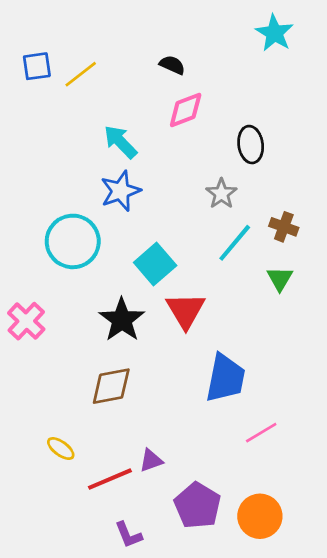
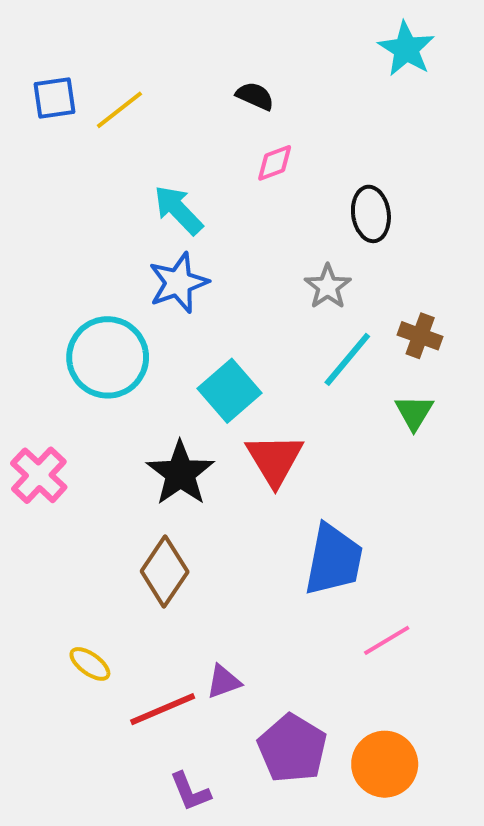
pink diamond: (186, 110) -> (275, 163), size x0.7
brown diamond: (111, 386) -> (165, 572), turned -45

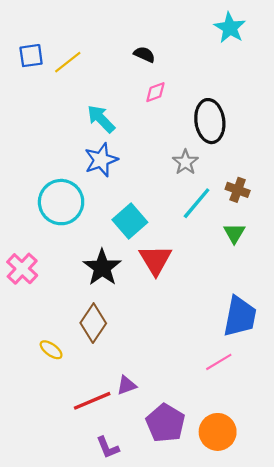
black ellipse: (371, 214) -> (210, 121), size x1.4
blue trapezoid: (334, 560) -> (240, 316), moved
yellow ellipse: (90, 664) -> (51, 350), moved

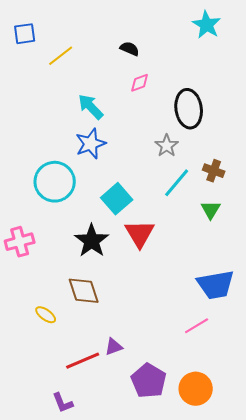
blue square: (31, 56) -> (25, 34), moved
pink cross: (22, 269) -> (20, 242), turned 32
blue trapezoid: (240, 316) -> (216, 285), turned 69
brown diamond: (93, 323) -> (84, 291), turned -52
purple L-shape: (108, 447) -> (63, 403), moved

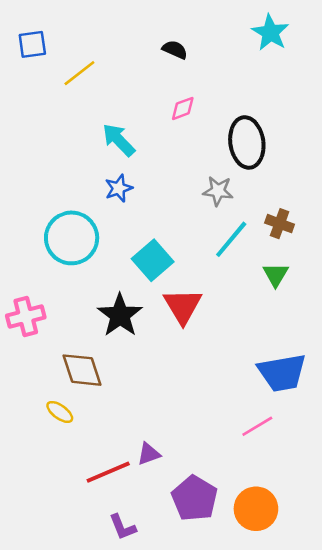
black semicircle: (130, 49) -> (175, 50), moved
blue star: (91, 144) -> (119, 188), size x0.7
gray star: (167, 146) -> (218, 191), turned -30
brown diamond: (84, 291) -> (82, 370), moved
purple L-shape: (63, 403) -> (123, 527), moved

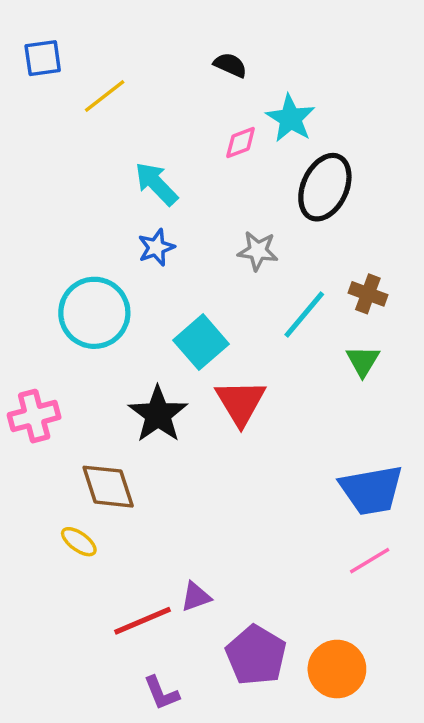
cyan star: (270, 33) -> (290, 118), moved
black ellipse: (247, 142) -> (325, 187), turned 33
gray star: (218, 191) -> (258, 251), moved
pink line: (257, 426) -> (370, 561), moved

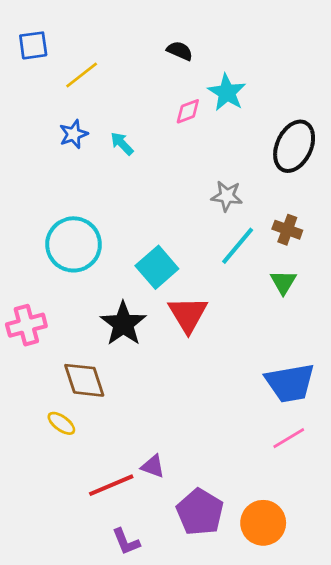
cyan arrow: (156, 184) -> (122, 144), size x0.7
black ellipse: (325, 187) -> (294, 146), moved
blue star: (156, 247) -> (74, 134), moved
gray star: (258, 251) -> (227, 196), moved
purple triangle: (196, 597) -> (153, 466), turned 40

